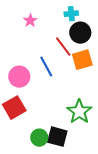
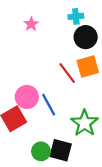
red line: (63, 47) -> (67, 73), moved
blue line: (46, 67) -> (49, 105), moved
pink circle: (19, 77) -> (27, 97), moved

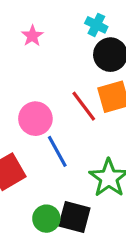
cyan cross: (76, 16) -> (96, 25), turned 32
pink circle: (27, 97) -> (35, 119), moved

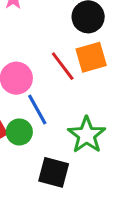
green circle: (46, 219) -> (19, 132), moved

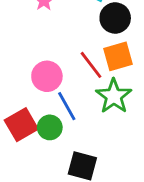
green star: (87, 135) -> (114, 96), moved

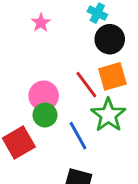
blue line: (67, 106) -> (78, 136), moved
green circle: (50, 127) -> (45, 115), moved

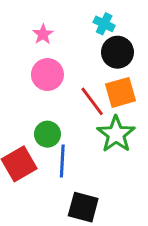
pink circle: (44, 96) -> (47, 75), moved
blue line: (78, 136) -> (62, 161), moved, turned 32

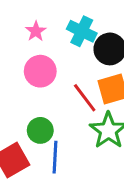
cyan cross: (104, 24) -> (82, 31), moved, size x1.4

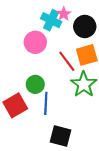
pink star: (36, 31) -> (64, 14), moved
cyan cross: (82, 31) -> (51, 20), moved

